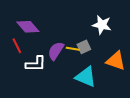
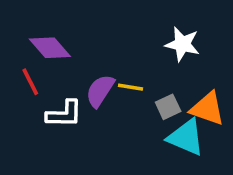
gray square: (84, 47) -> (168, 107), moved
cyan triangle: (86, 77) -> (186, 137), moved

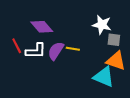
purple diamond: (50, 48) -> (42, 27), moved
gray square: (168, 107) -> (114, 40), moved, turned 32
white L-shape: (64, 114) -> (36, 51), moved

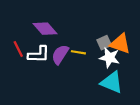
white star: (102, 25) -> (110, 58), moved
gray square: (114, 40) -> (104, 43), moved, turned -32
orange triangle: (116, 61) -> (120, 44), moved

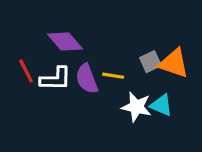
purple semicircle: (60, 54) -> (87, 79), turned -54
white star: (110, 58) -> (136, 107), moved
cyan triangle: (112, 82) -> (161, 105), moved, size x0.7

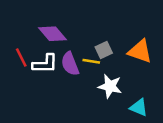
gray square: (150, 62) -> (104, 50), moved
cyan triangle: (161, 105) -> (139, 108), moved

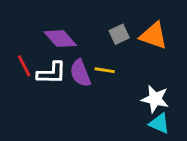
gray square: (104, 50) -> (119, 34), moved
orange triangle: (140, 51) -> (154, 36), moved
white star: (110, 86) -> (155, 99), moved

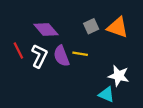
white L-shape: (52, 73) -> (39, 56), turned -65
cyan triangle: (159, 123) -> (107, 95), moved

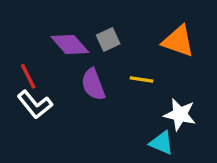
gray square: (91, 26) -> (108, 39), moved
yellow line: (80, 54) -> (142, 79), moved
white L-shape: (39, 56) -> (35, 105), moved, turned 115

